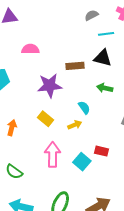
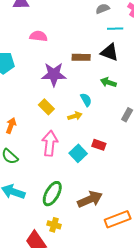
orange arrow: (12, 128) -> (11, 125), moved

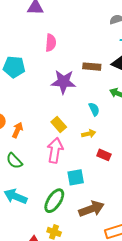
pink semicircle: (38, 36) -> (51, 43), turned 84
yellow rectangle: (46, 107) -> (59, 125), moved
yellow arrow: (75, 116) -> (89, 134), moved
cyan square: (78, 153) -> (76, 177), moved, turned 30

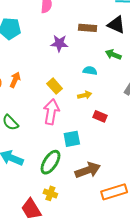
purple star: (63, 82) -> (59, 43), size x0.7
cyan semicircle: (94, 109) -> (90, 71), turned -56
orange arrow: (18, 130) -> (15, 80), moved

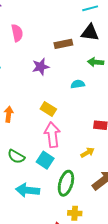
yellow arrow: (85, 95) -> (87, 152), moved
cyan square: (72, 139) -> (45, 160), moved, turned -30

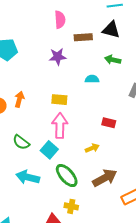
pink semicircle: (17, 33) -> (60, 20), moved
yellow rectangle: (48, 109) -> (59, 100), turned -35
green ellipse: (66, 183) -> (67, 176), turned -65

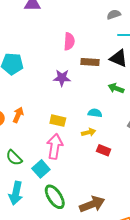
cyan semicircle: (92, 79) -> (95, 113), moved
yellow arrow: (92, 148) -> (89, 132), moved
cyan arrow: (28, 177) -> (16, 193), turned -100

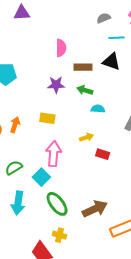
green arrow: (116, 88) -> (85, 90), moved
cyan semicircle: (95, 113) -> (98, 109), moved
yellow rectangle: (58, 121) -> (47, 118), moved
green semicircle: (14, 158) -> (14, 168), turned 108

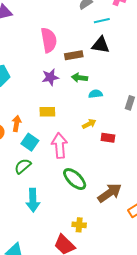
pink semicircle: (61, 48) -> (49, 40), size x1.4
cyan square: (41, 177) -> (30, 142), moved
green ellipse: (57, 204) -> (75, 179), moved

